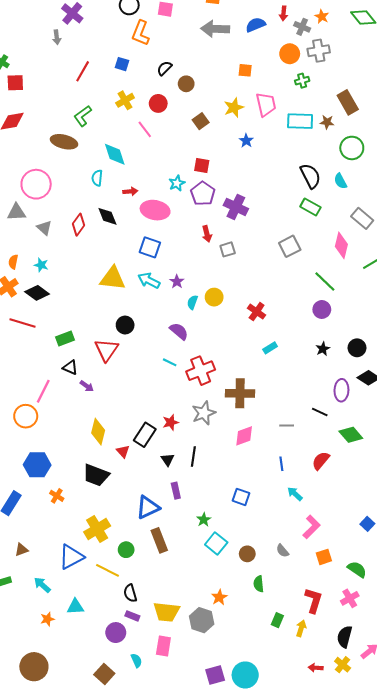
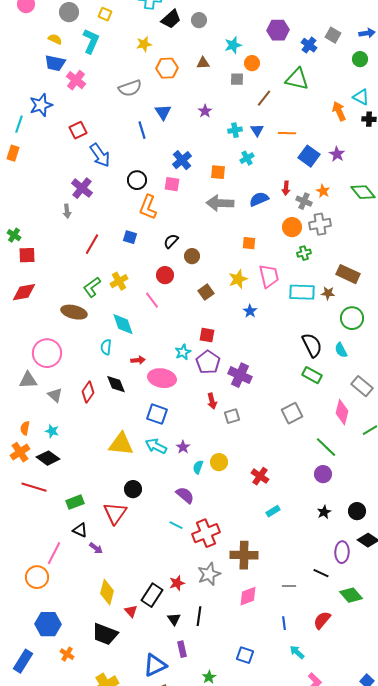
yellow cross: (125, 100) -> (119, 281), moved
brown rectangle: (348, 102) -> (348, 274), turned -35

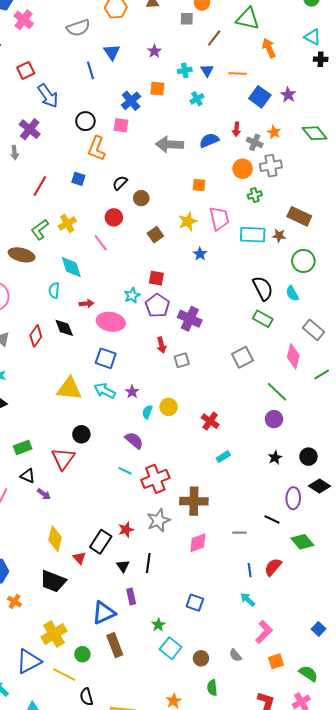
orange arrow: (339, 111) -> (269, 48), moved
orange square: (218, 172) -> (157, 89), moved
blue line: (284, 623) -> (250, 570), moved

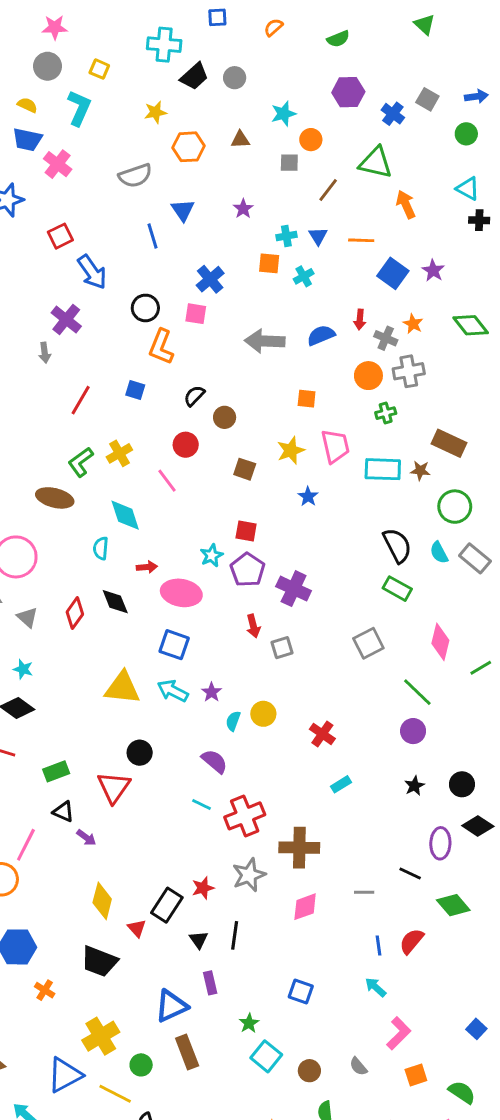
orange square: (157, 89) -> (269, 263), moved
brown square: (155, 235) -> (245, 469), turned -35
gray rectangle: (314, 330) -> (475, 558), moved

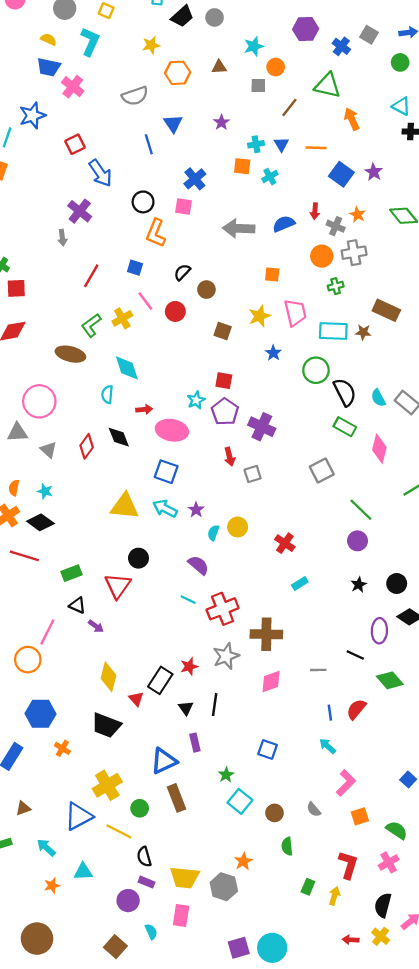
pink line: (167, 481) -> (145, 301), moved
green circle: (455, 507) -> (316, 370), moved
pink diamond: (440, 642) -> (379, 449), moved

